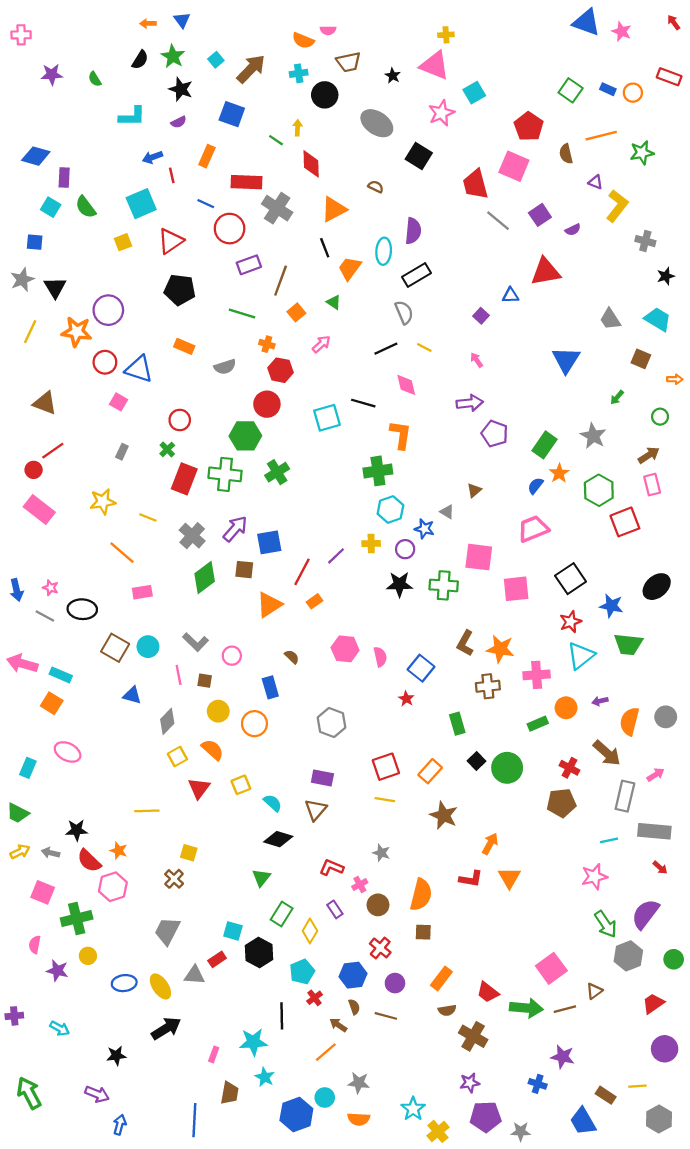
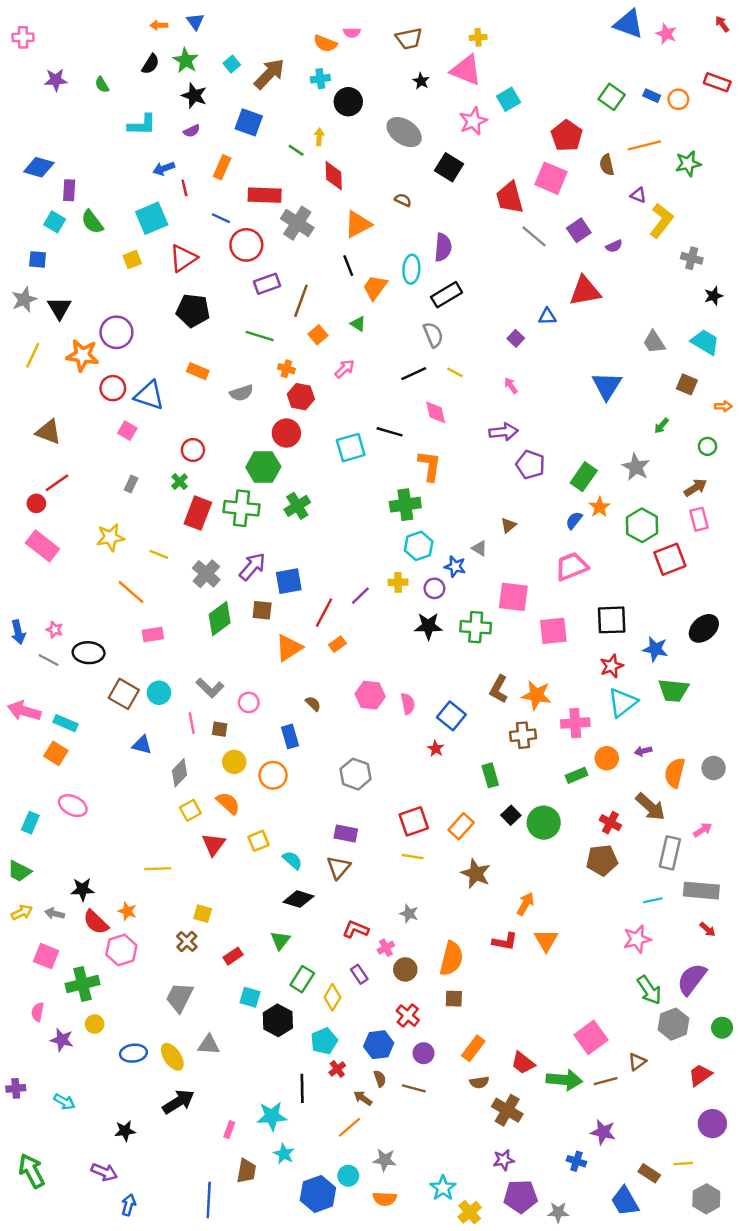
brown trapezoid: (349, 62) -> (409, 39), moved
black square: (571, 579) -> (612, 620), turned 32
red rectangle: (217, 959) -> (233, 956), moved

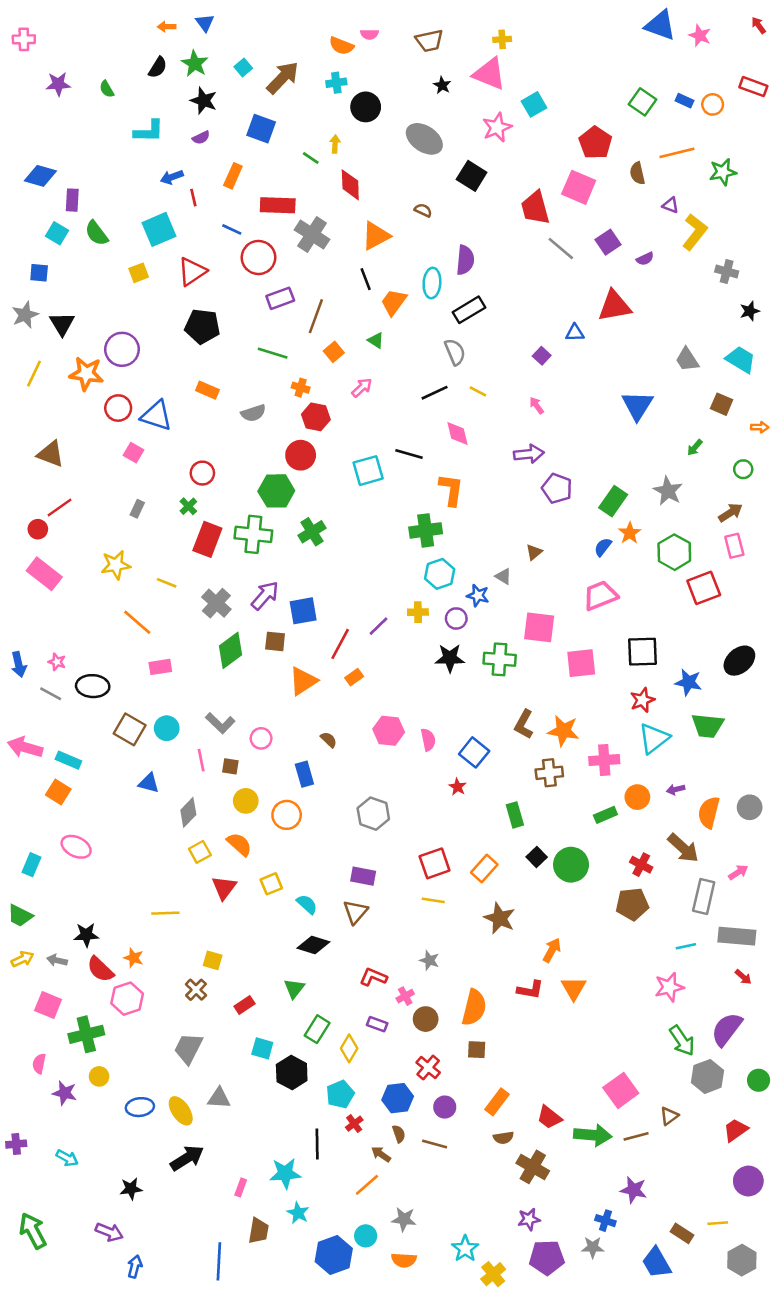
purple rectangle: (359, 974) -> (377, 1024), turned -36
gray star: (558, 1212) -> (593, 1247), moved

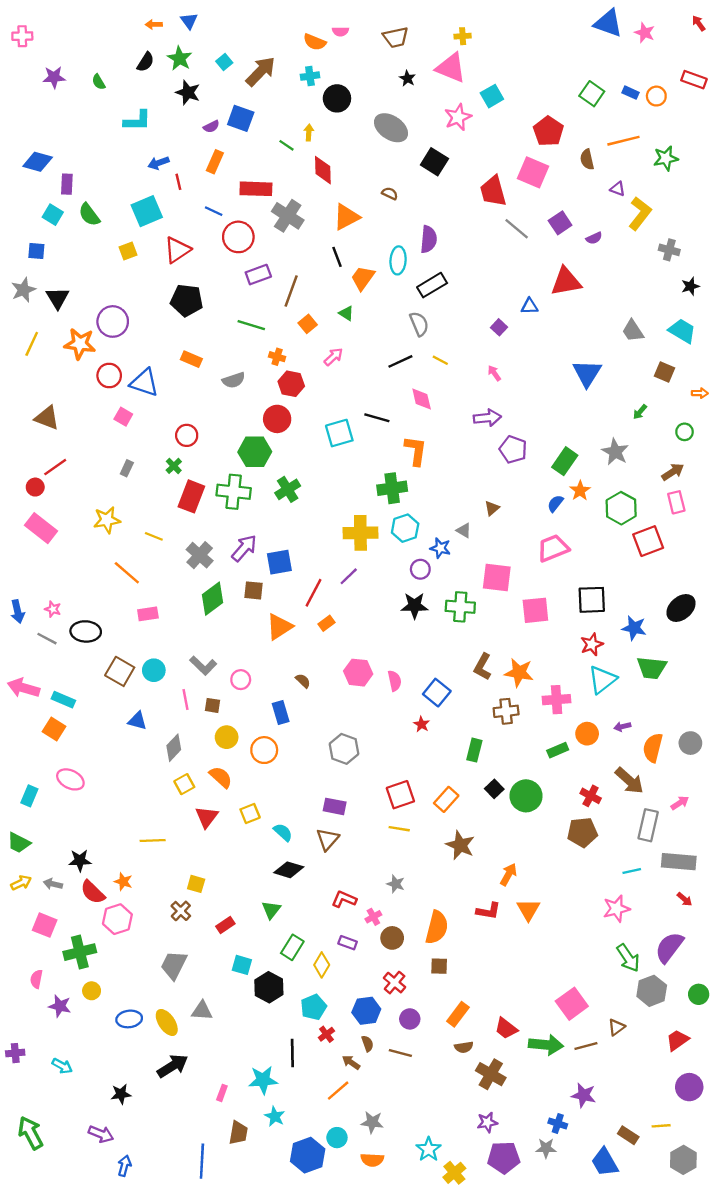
purple semicircle: (201, 138) -> (211, 127), moved
yellow cross: (418, 612) -> (360, 533), moved, size x1.8
green rectangle: (515, 815) -> (474, 750), turned 30

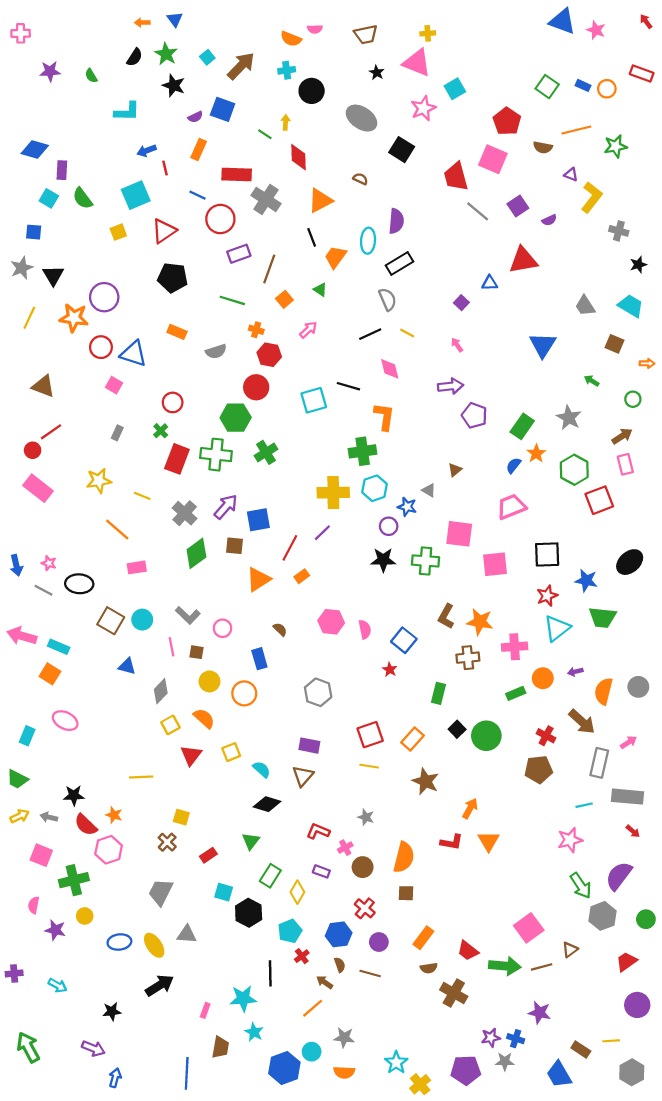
brown semicircle: (587, 159) -> (543, 147), turned -66
green arrow: (640, 412) -> (592, 381), turned 80
purple star: (487, 1122) -> (491, 1038), moved

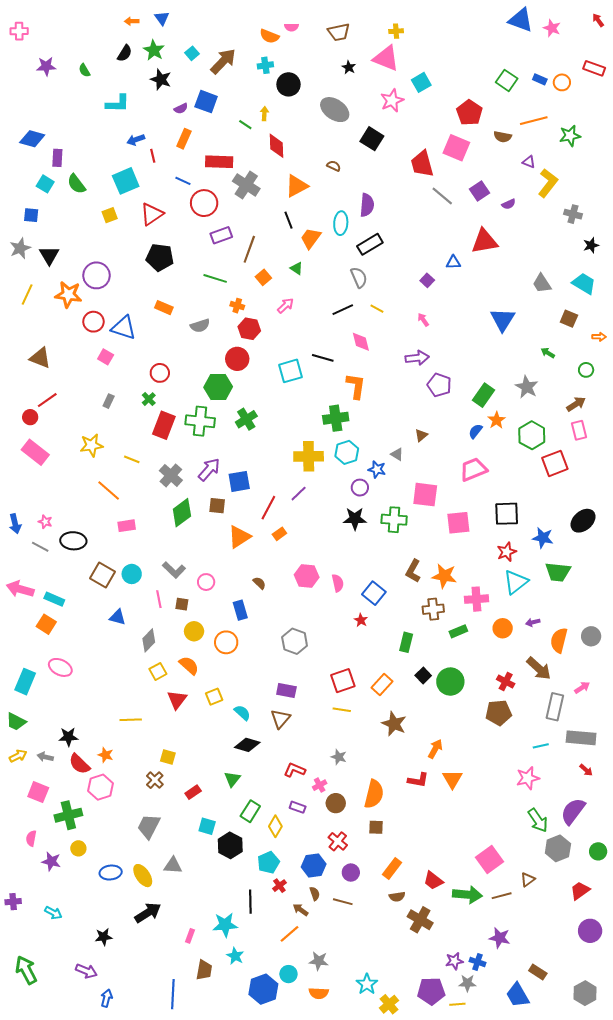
green rectangle: (516, 693) -> (458, 631), moved
cyan rectangle: (27, 736) -> (25, 682), size x1.4
yellow line: (611, 1041) -> (457, 1004), moved

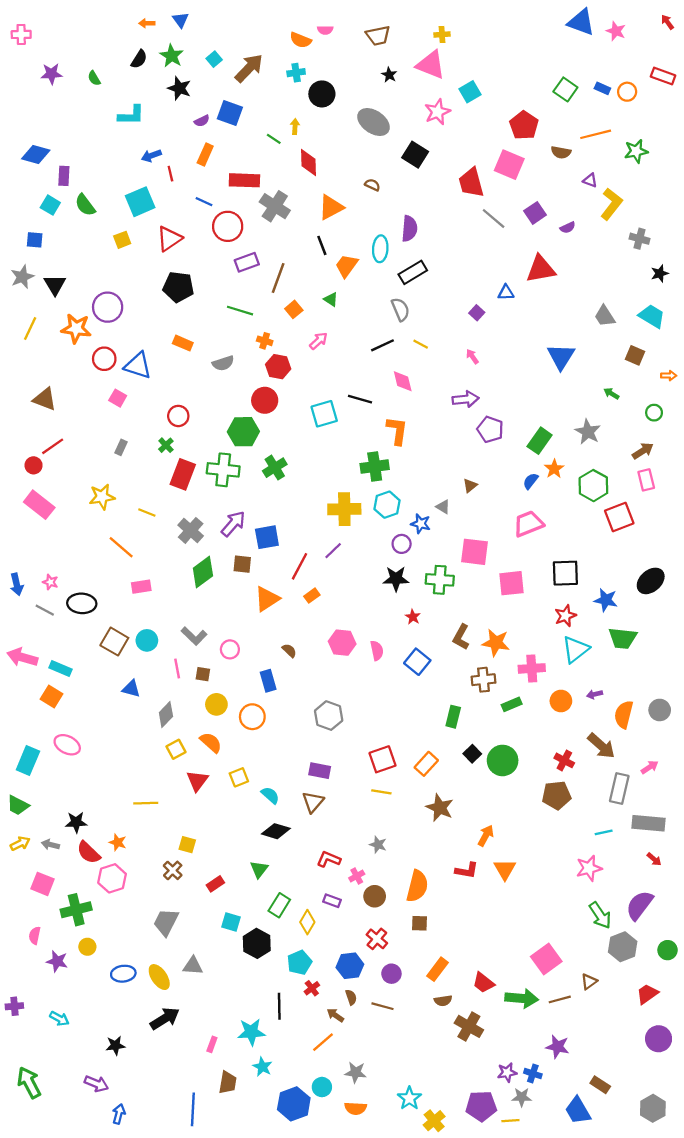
red star: (361, 620) -> (413, 617), moved

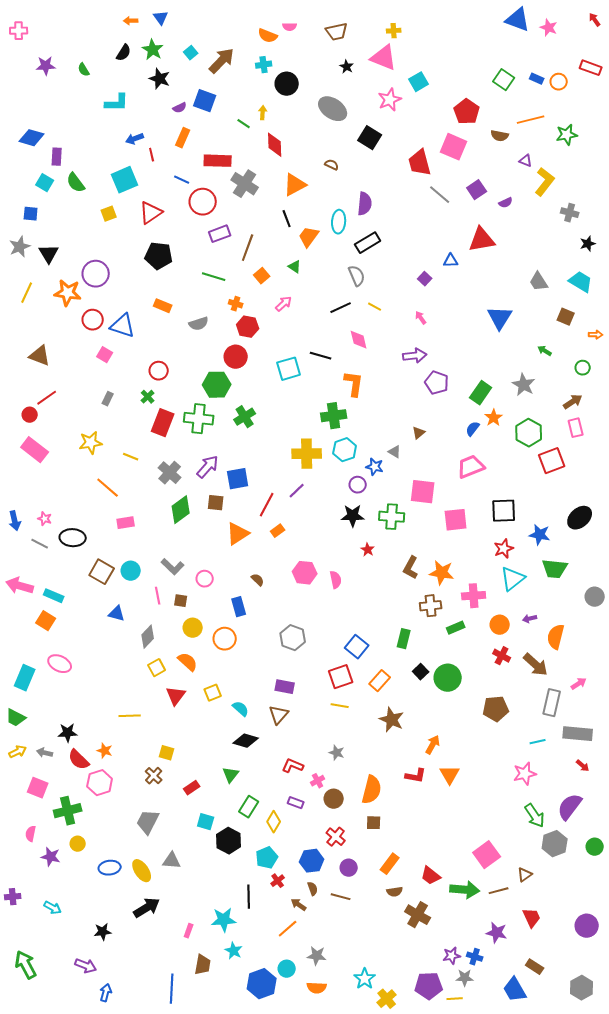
blue square: (417, 662) -> (357, 647), moved
gray circle: (660, 710) -> (595, 597), moved
red cross: (564, 760) -> (502, 656), moved
red trapezoid: (647, 994) -> (532, 918), moved, turned 100

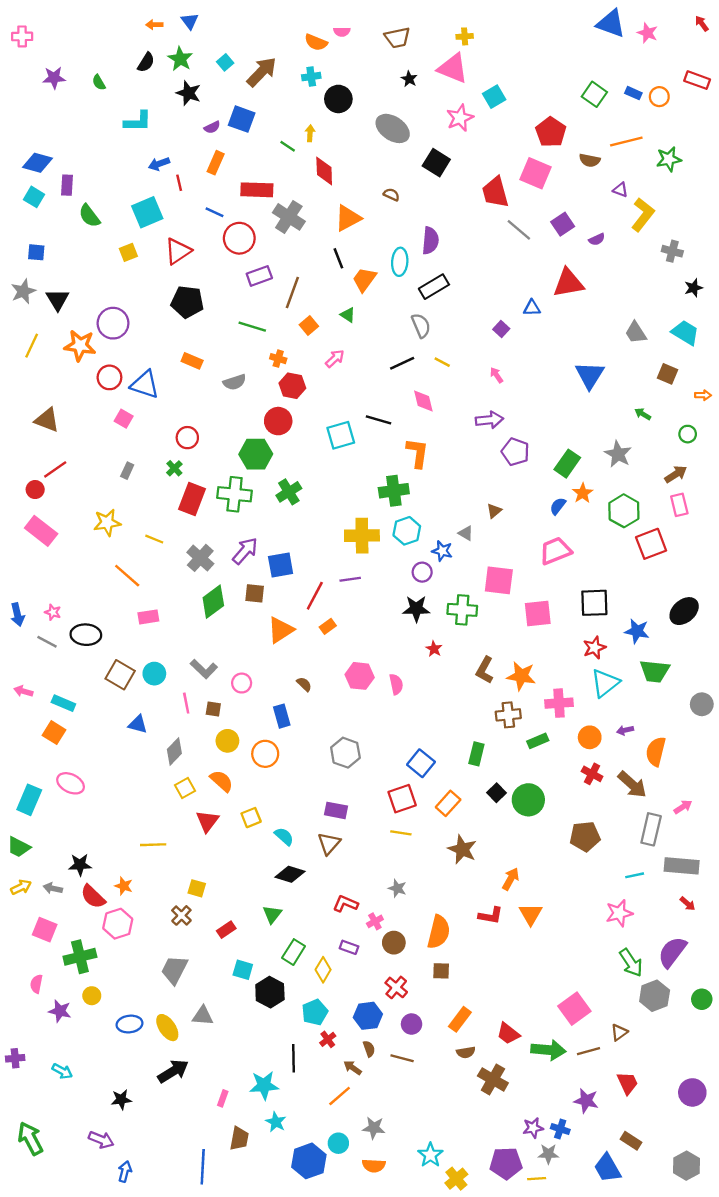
cyan square: (45, 183) -> (34, 197), moved
purple line: (297, 491) -> (350, 579), turned 36
pink arrow: (20, 586) -> (23, 691), size x0.6

